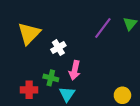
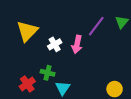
pink arrow: (75, 70) -> (77, 44), moved
red cross: (29, 90) -> (27, 84), turned -35

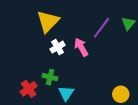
yellow triangle: (27, 31) -> (48, 21), moved
pink arrow: (77, 44) -> (81, 47), turned 138

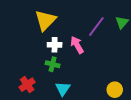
white cross: (58, 47) -> (55, 45), turned 32
green cross: (50, 77) -> (53, 64), moved

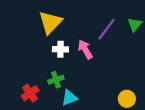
green cross: (53, 64) -> (56, 80), moved, turned -32
cyan triangle: (63, 89) -> (69, 98), turned 35

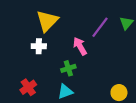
white cross: (60, 49) -> (39, 46), moved
green cross: (56, 80) -> (68, 68), moved

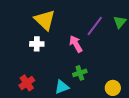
yellow triangle: (47, 21) -> (45, 20), turned -30
green cross: (68, 68) -> (80, 73), moved

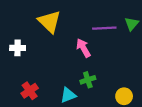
purple line: (95, 26) -> (104, 28), turned 50
white cross: (37, 44) -> (18, 48), moved

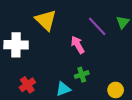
purple line: (104, 28) -> (97, 26), turned 50
white cross: (18, 48) -> (16, 45), size x1.6

